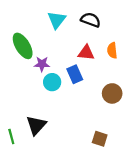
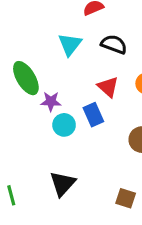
red triangle: (86, 53) -> (108, 87), turned 36
black triangle: (36, 125) -> (63, 184), moved

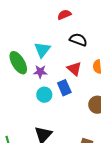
cyan triangle: (70, 44) -> (42, 50), moved
purple star: (51, 101) -> (40, 72), moved

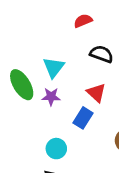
blue rectangle: (64, 88) -> (83, 118), turned 56
cyan circle: (44, 95) -> (56, 149), moved

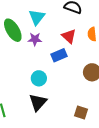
blue rectangle: (83, 118) -> (59, 55), turned 35

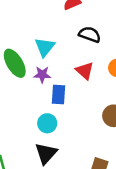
blue rectangle: (59, 55) -> (58, 95), moved, turned -63

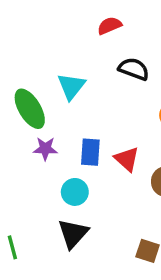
red triangle: (85, 71) -> (127, 159), moved
purple star: (42, 75) -> (45, 149), moved

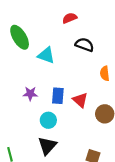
cyan triangle: (71, 86) -> (46, 55), turned -48
green ellipse: (30, 109) -> (20, 37), moved

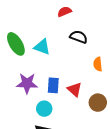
green ellipse: (20, 37) -> (16, 44), moved
purple star: (30, 94) -> (27, 83), size x1.5

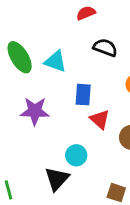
blue rectangle: (53, 85) -> (83, 95), moved
cyan circle: (44, 109) -> (76, 155), moved

